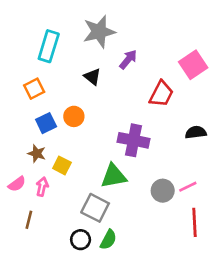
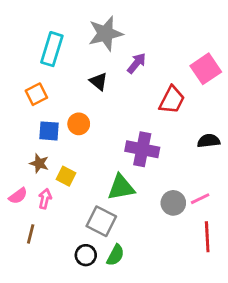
blue square: (46, 123) -> (49, 131), turned 30

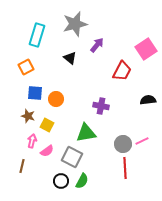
orange circle: (79, 124) -> (56, 99), moved
purple cross: (142, 149) -> (101, 106), size x0.7
pink semicircle: (18, 196) -> (47, 151), moved
red line: (207, 237) -> (125, 168), moved

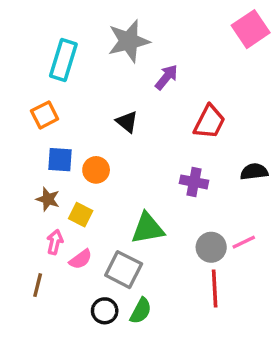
pink square: (146, 49) -> (251, 29), moved
black triangle: (70, 58) -> (127, 122), moved
purple cross: (101, 106) -> (194, 182), moved

